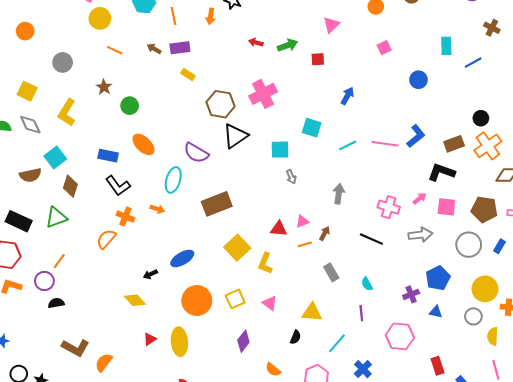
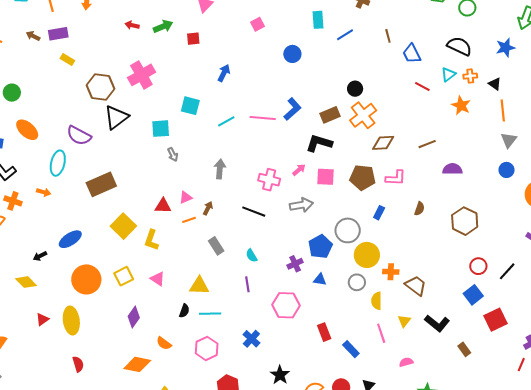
gray circle: (469, 245) -> (348, 230), moved
cyan line: (337, 343) -> (210, 314), moved, turned 50

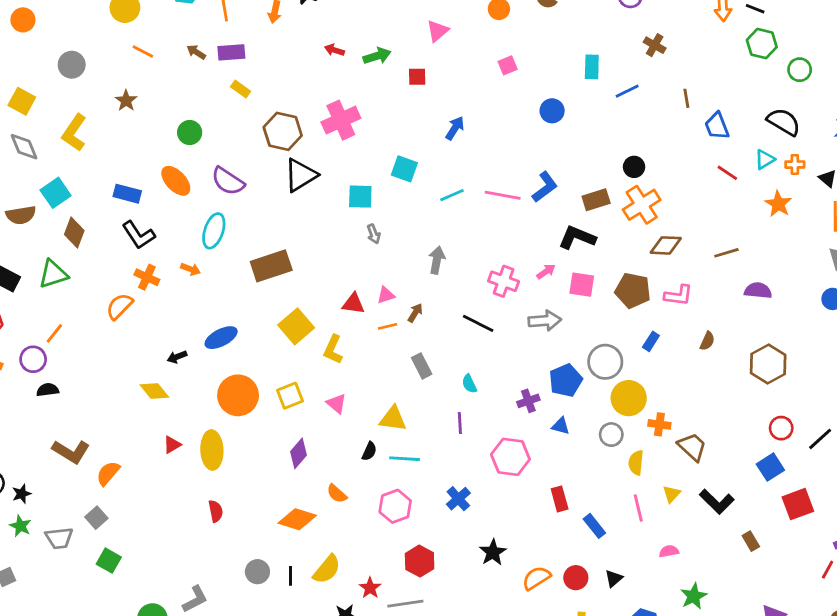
green circle: (12, 93) -> (190, 132), moved
purple semicircle: (79, 136) -> (228, 181), moved

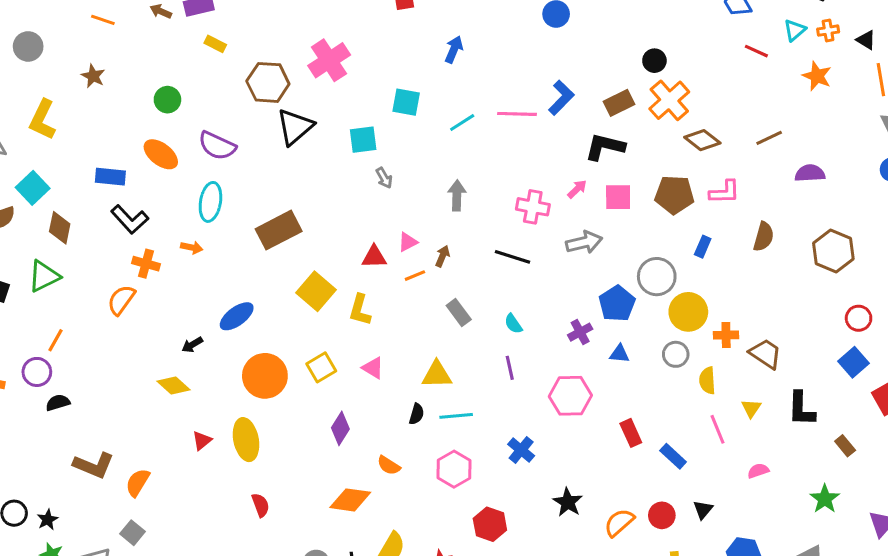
brown diamond: (666, 245) -> (702, 140), turned 44
brown semicircle: (707, 341) -> (764, 237), size x1.4
black L-shape: (717, 502) -> (801, 409), turned 56
green star: (694, 596) -> (825, 499), moved

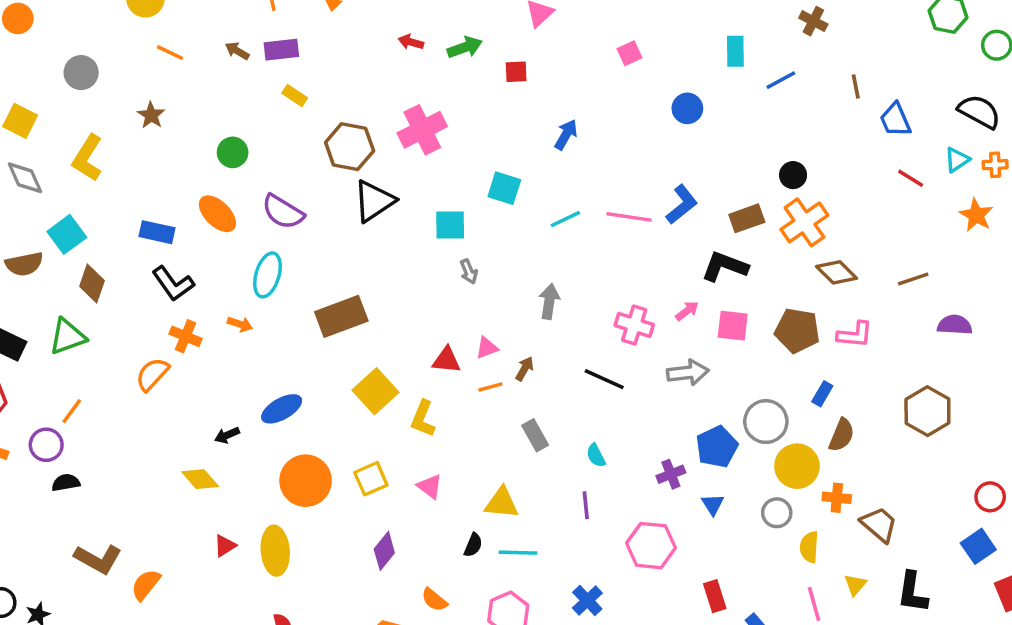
brown semicircle: (764, 237) -> (842, 435), moved
brown hexagon: (833, 251) -> (927, 411), moved
blue triangle: (619, 354) -> (713, 504), turned 45

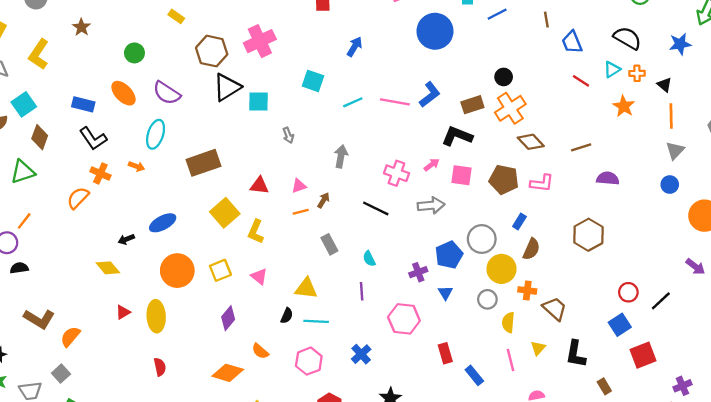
blue circle: (687, 108) -> (435, 31), size x1.8
cyan square: (450, 225) -> (259, 102), moved
red triangle: (446, 360) -> (259, 186), moved

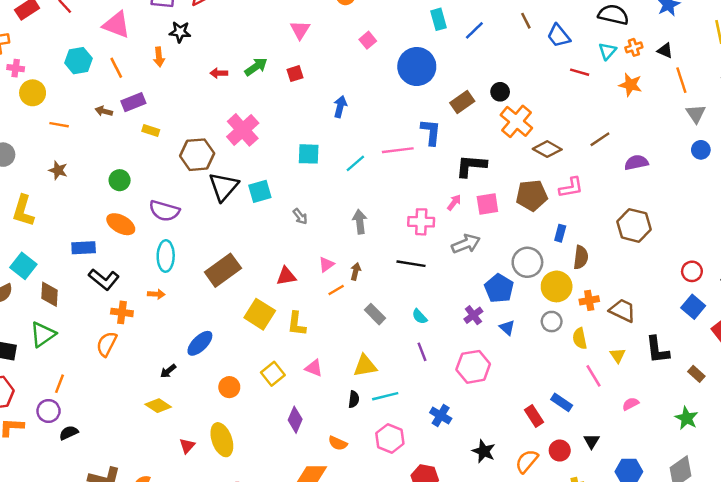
blue L-shape: (430, 95) -> (431, 132), turned -30
brown rectangle: (472, 105) -> (462, 102), moved
orange circle: (177, 271) -> (229, 387), size x0.6
red rectangle: (445, 353) -> (534, 416), moved

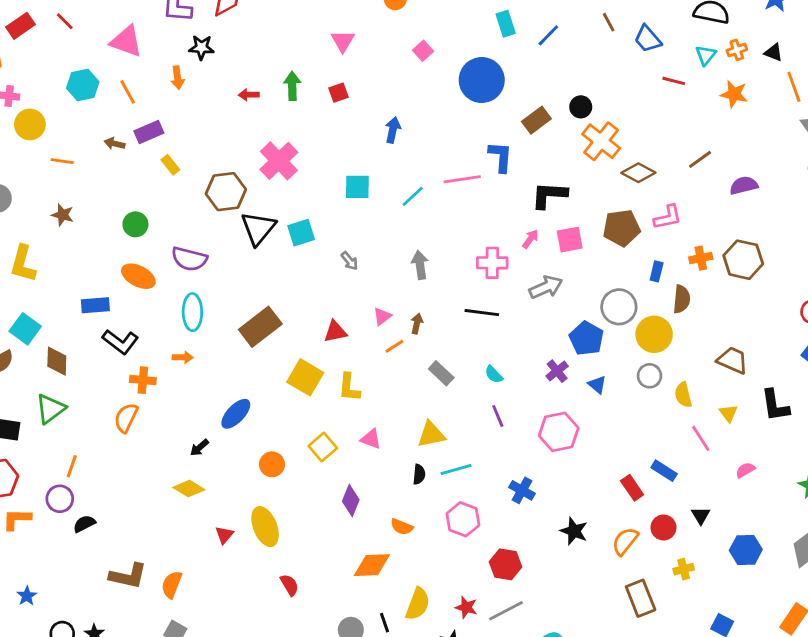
green arrow: (256, 67) -> (292, 86), turned -55
yellow rectangle: (151, 130) -> (170, 165), turned 35
orange cross: (589, 300) -> (701, 258), moved

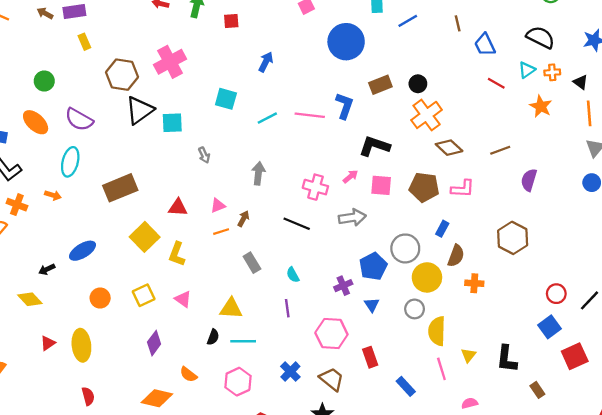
purple semicircle: (744, 185) -> (529, 180), turned -75
orange cross: (701, 258) -> (474, 283), moved
brown trapezoid: (733, 360) -> (332, 379), moved
yellow semicircle: (683, 395) -> (437, 331), size x1.4
red rectangle: (632, 488) -> (370, 357), moved

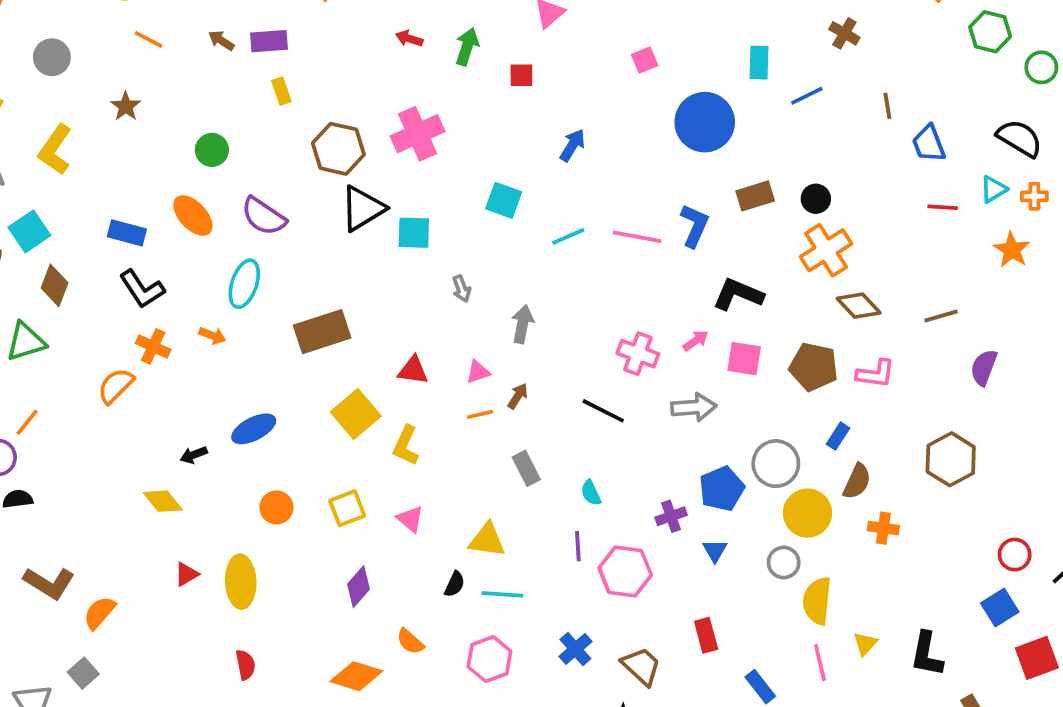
red line: (496, 83) -> (943, 207), turned -30
gray arrow: (258, 173) -> (522, 324), moved
pink hexagon: (331, 334) -> (625, 571), moved

